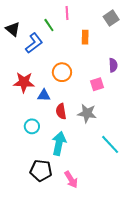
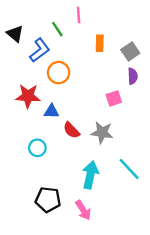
gray square: (111, 18) -> (130, 51), moved
orange circle: (62, 72) -> (59, 73), moved
red semicircle: (61, 111) -> (71, 130), turned -35
cyan arrow: (59, 143) -> (90, 175), moved

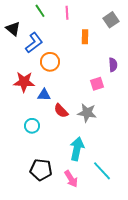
green line: (57, 29) -> (40, 11), moved
gray square: (130, 51) -> (111, 20), moved
cyan line: (129, 169) -> (102, 171), moved

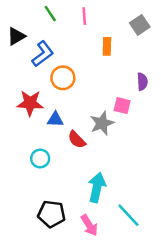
black triangle: (13, 29) -> (16, 36), turned 49
pink square: (97, 84) -> (122, 106), turned 32
gray star: (87, 113) -> (102, 123), moved, turned -30

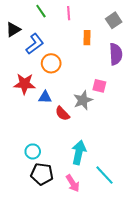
purple semicircle: (142, 82) -> (116, 54), moved, size x1.5
cyan circle: (40, 159) -> (33, 151), moved

